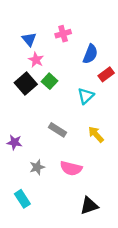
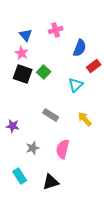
pink star: (36, 60) -> (22, 53), moved
black square: (26, 83) -> (23, 74), turned -30
pink semicircle: (71, 168) -> (63, 149), turned 90
black triangle: (89, 206) -> (51, 182), moved

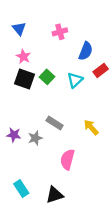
blue triangle: (26, 35) -> (19, 29), moved
cyan triangle: (76, 85) -> (75, 80), moved
gray star: (33, 148) -> (35, 138), moved

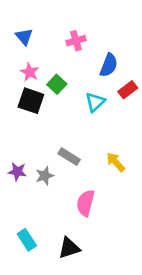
green square: (47, 77) -> (57, 84), moved

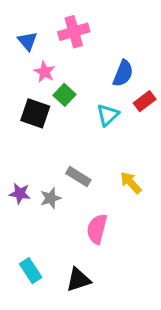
pink cross: (76, 41) -> (74, 32), moved, size x1.4
pink star: (30, 72) -> (44, 72), moved

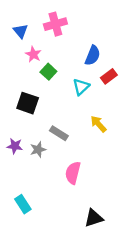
black square: (35, 113) -> (28, 103), moved
yellow arrow: (131, 183) -> (98, 124), moved
black triangle: (78, 280) -> (94, 218), moved

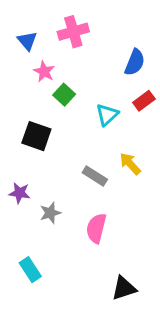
blue semicircle: (93, 55) -> (135, 62), moved
gray rectangle: (59, 133) -> (95, 176), moved
gray star: (38, 150) -> (50, 213), moved

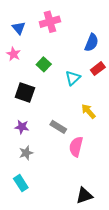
pink star: (44, 72) -> (14, 54), moved
gray rectangle: (95, 176) -> (58, 127), moved
purple star: (20, 193) -> (22, 127), moved
gray star: (50, 213) -> (26, 153), moved
pink semicircle: (96, 228) -> (76, 147), moved

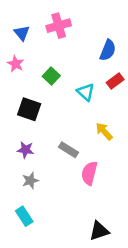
cyan triangle: (73, 78) -> (86, 92), turned -35

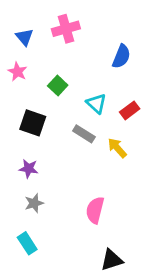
red rectangle: (115, 81) -> (130, 110), moved
gray rectangle: (68, 150) -> (84, 134), moved
pink semicircle: (89, 173) -> (95, 210), moved

